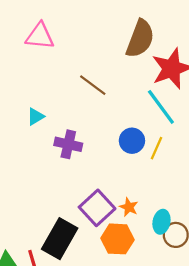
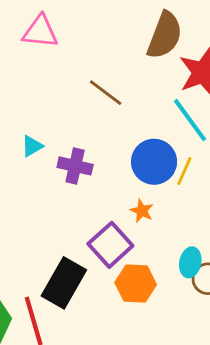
cyan triangle: (36, 117) -> (32, 146), moved
blue circle: (132, 141) -> (154, 162), size x1.4
orange star: (129, 207) -> (142, 211), moved

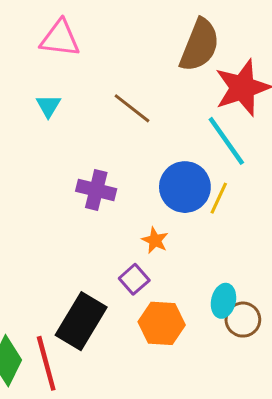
cyan triangle: (32, 146) -> (48, 106), moved, turned -30
orange star: (142, 211) -> (155, 240), moved
purple square: (110, 245) -> (134, 279), size x0.6

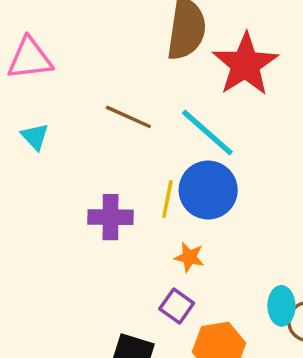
cyan line: (226, 141) -> (207, 132), moved
yellow line: (219, 198) -> (167, 199), moved

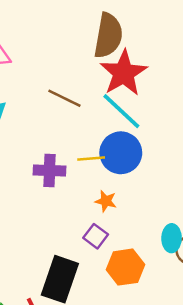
red star: (245, 64) -> (124, 73), moved
yellow line: (167, 199) -> (91, 158), turned 72

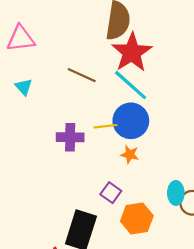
orange star: (106, 201) -> (130, 154), moved

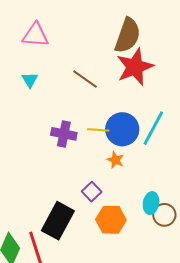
cyan line: (131, 85) -> (153, 128), moved, turned 66

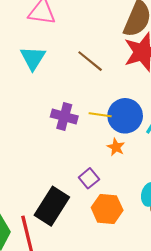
cyan triangle: (30, 80) -> (33, 58), size x1.5

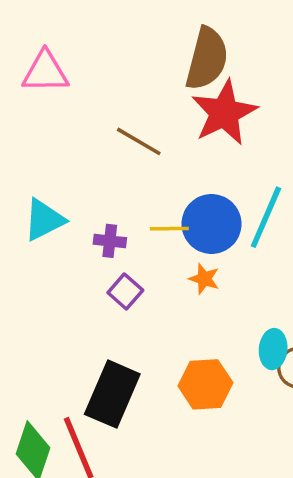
cyan triangle: (33, 58) -> (44, 220), moved, turned 40
purple cross: (64, 117) -> (110, 241), size x0.7
purple square: (89, 178) -> (125, 292), moved

